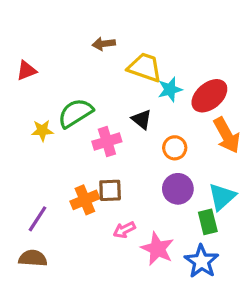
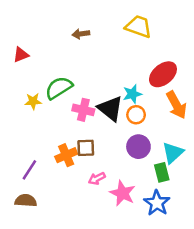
yellow trapezoid: (145, 67) -> (138, 27), moved
cyan star: (170, 89) -> (132, 94), moved
black triangle: (142, 119) -> (110, 109), moved, size x1.6
pink cross: (107, 142) -> (83, 110), turned 30

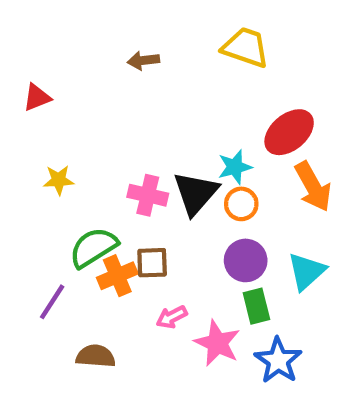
green semicircle: (59, 88) -> (93, 247), moved
black triangle: (110, 109) -> (196, 193), turned 32
green rectangle: (162, 172) -> (256, 306), moved
brown semicircle: (26, 201) -> (96, 356), moved

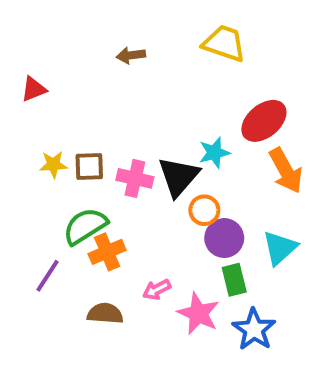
orange circle: (241, 204) -> (204, 210), moved
brown square: (152, 263) -> (89, 167), moved
brown semicircle: (96, 356) -> (105, 313), moved

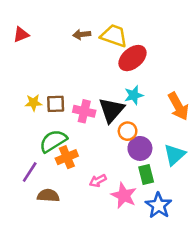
yellow trapezoid: (224, 43) -> (114, 36), moved
red triangle: (34, 89) -> (21, 34), moved
red ellipse: (264, 121) -> (132, 58), moved
brown semicircle: (105, 313) -> (48, 196), moved

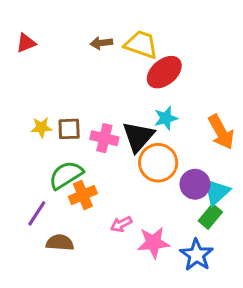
orange circle: (128, 131) -> (158, 163), size x1.6
purple circle: (140, 148) -> (195, 184), moved
green rectangle: (146, 174) -> (210, 216), moved, turned 54
pink star: (124, 196) -> (154, 243), turned -30

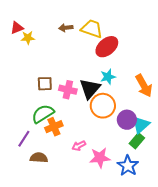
yellow star: (41, 127) -> (28, 38), moved

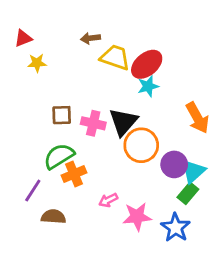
yellow trapezoid: (92, 29) -> (115, 57), moved
yellow star: (28, 38) -> (37, 63), moved
cyan star: (108, 77) -> (148, 86), moved

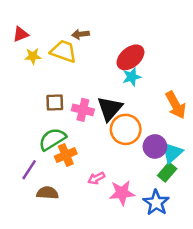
yellow trapezoid: (115, 57) -> (63, 51), moved

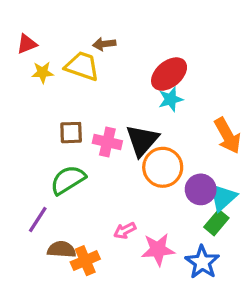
orange cross: (66, 155) -> (85, 261), moved

